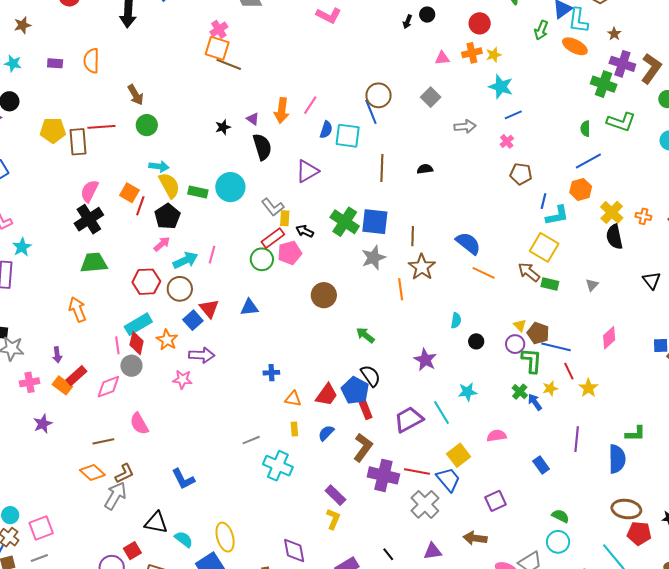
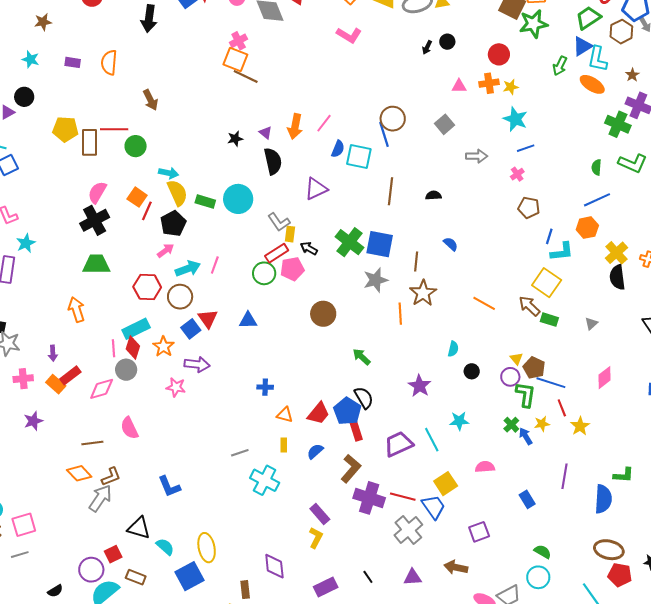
green circle: (147, 125) -> (136, 146), moved
blue semicircle: (468, 243) -> (451, 244), moved, size x0.6

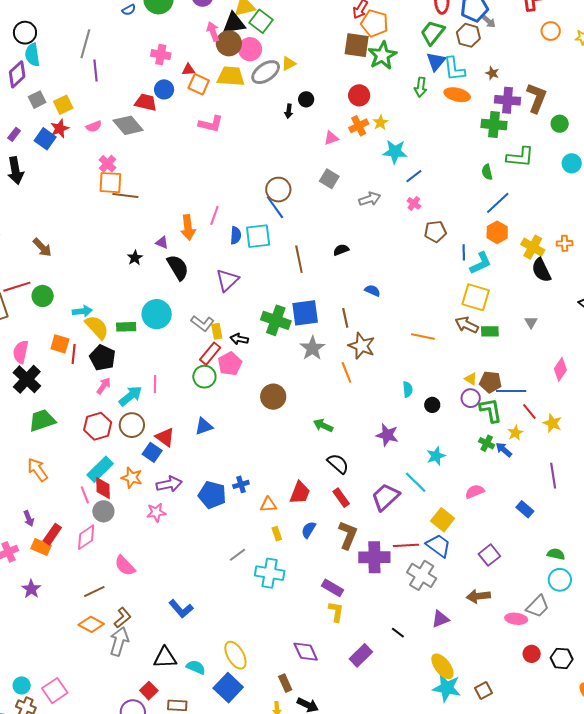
blue pentagon: (347, 411) -> (212, 495), moved

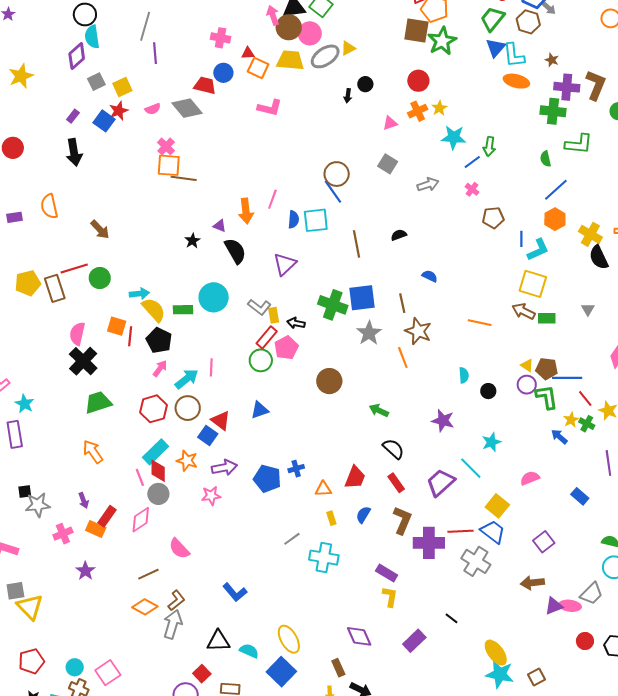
green arrow: (421, 87) -> (489, 147), moved
green cross: (487, 443) -> (587, 424), moved
purple triangle: (440, 619) -> (554, 606), moved

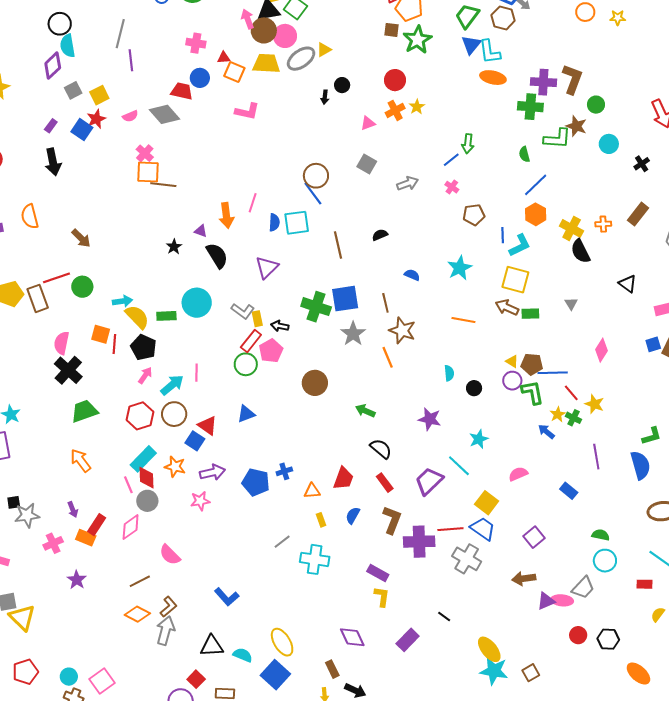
brown square: (416, 31) -> (392, 30), size x0.6
brown star: (552, 60) -> (576, 126), moved, size x1.5
cyan star: (454, 137) -> (460, 268), moved, turned -30

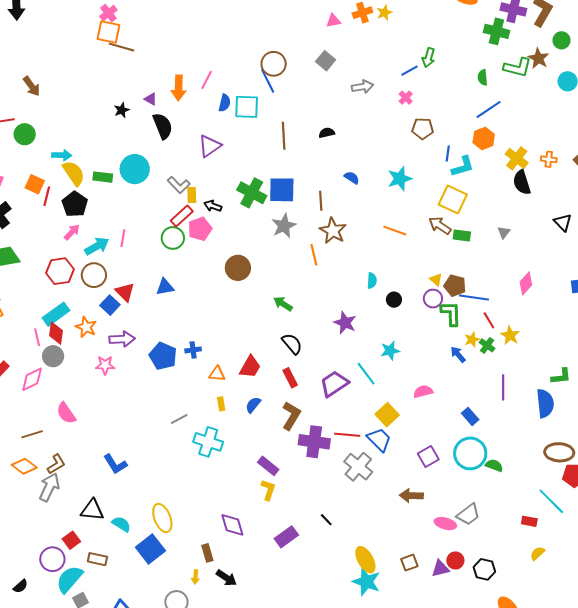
cyan circle: (605, 561) -> (470, 453), moved, size x1.4
purple triangle: (546, 601) -> (440, 569), moved
brown square: (531, 673) -> (409, 563), moved

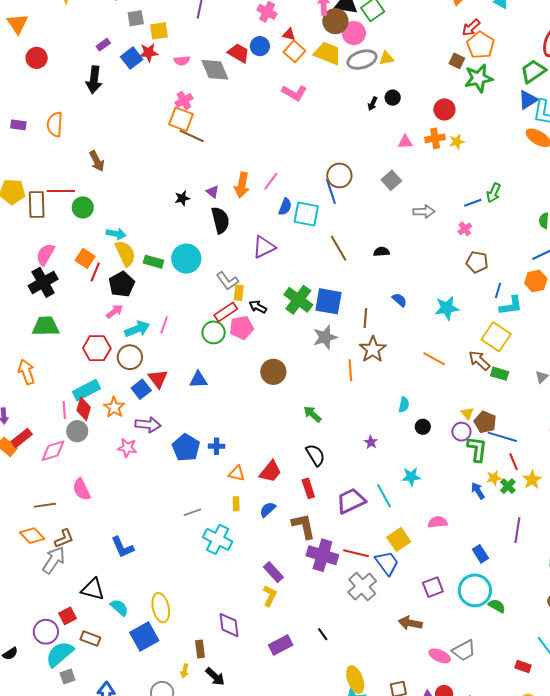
brown line: (284, 136) -> (339, 248), turned -36
purple star: (345, 323) -> (371, 442), size x0.6
brown L-shape: (291, 416) -> (304, 526), turned -52

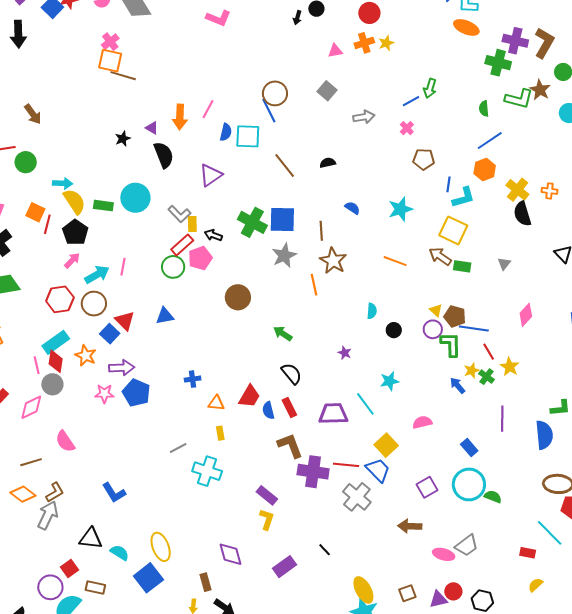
blue pentagon: (186, 448) -> (136, 393), moved
purple trapezoid: (351, 501) -> (333, 414), turned 32
blue semicircle: (268, 510) -> (268, 410), moved, turned -54

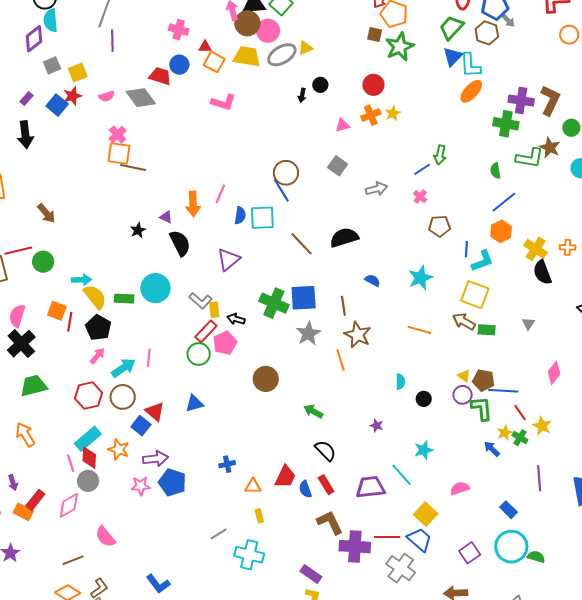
orange ellipse: (466, 27) -> (471, 91), turned -65
black semicircle: (328, 163) -> (344, 237), size x1.8

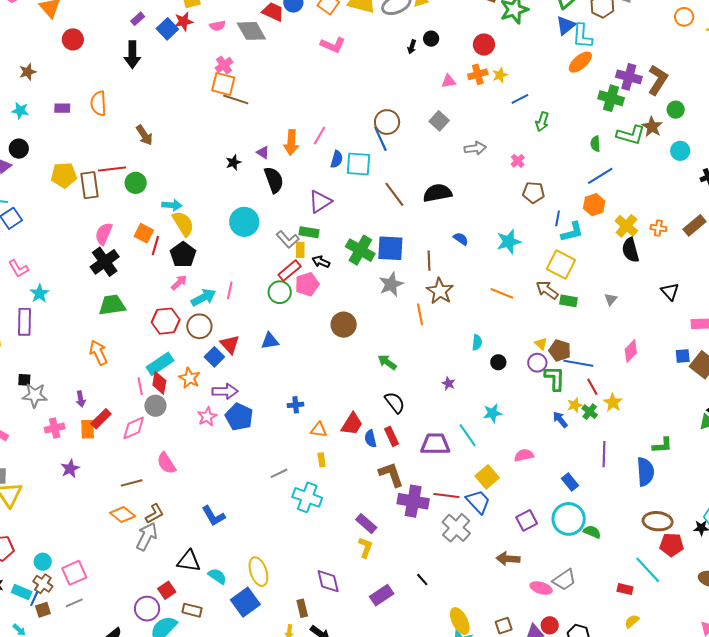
blue line: (422, 169) -> (520, 99), moved
green rectangle: (124, 299) -> (309, 232), moved
pink star: (141, 486) -> (207, 417), turned -30
orange rectangle: (23, 512) -> (88, 429), turned 54

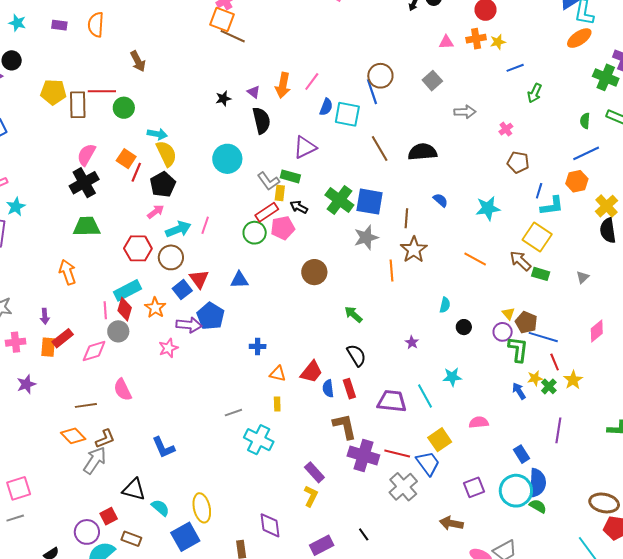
blue pentagon: (239, 417) -> (211, 316), moved
blue semicircle: (645, 472) -> (537, 483), moved

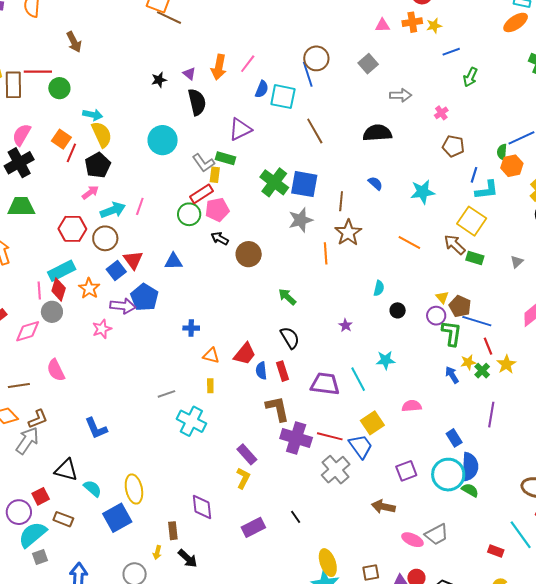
green semicircle: (585, 121) -> (502, 152), moved
black semicircle: (423, 152) -> (377, 133), moved
black arrow: (299, 207) -> (220, 238), moved

